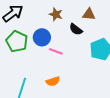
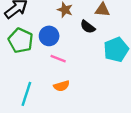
pink line: (56, 51) -> (58, 59), moved

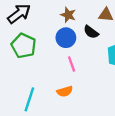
blue circle: (49, 36) -> (66, 38), moved
pink line: (58, 59) -> (72, 64), moved, turned 49

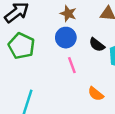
black semicircle: (91, 32) -> (97, 45), moved
orange semicircle: (65, 91) -> (96, 94), moved, turned 56

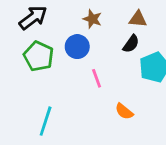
blue circle: (66, 38) -> (77, 47), moved
black semicircle: (97, 45) -> (131, 44), moved, turned -91

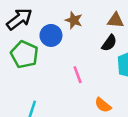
blue circle: (77, 47) -> (51, 35), moved

